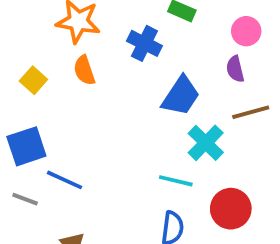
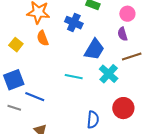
cyan line: (176, 181) -> (74, 77), moved

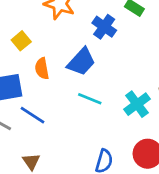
orange semicircle: (43, 38) -> (42, 68), moved
blue trapezoid: (94, 49) -> (81, 62), moved

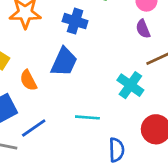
cyan line: (90, 99) -> (87, 117), moved
blue line: (32, 115) -> (34, 128), turned -50

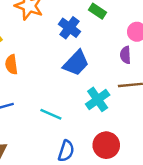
blue trapezoid: (64, 62) -> (76, 63), moved

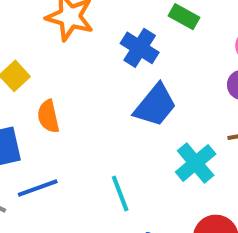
cyan line: (51, 114) -> (120, 193), turned 50

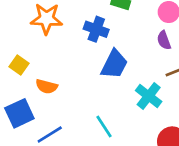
orange semicircle: (48, 116) -> (47, 86), turned -50

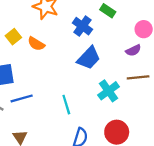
purple semicircle: (164, 40) -> (133, 50), turned -112
orange semicircle: (47, 86) -> (36, 44), moved

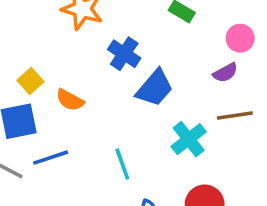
blue cross: (82, 26) -> (124, 54), moved
yellow square: (13, 37) -> (30, 81), moved
orange semicircle: (36, 44) -> (70, 100), moved

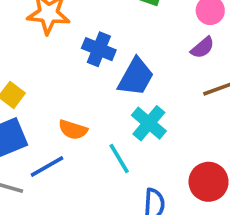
orange semicircle: (70, 100) -> (73, 130), moved
cyan cross: (189, 139) -> (149, 123), moved

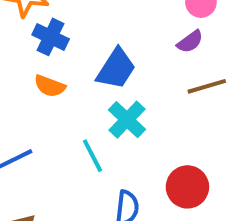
blue cross: (99, 49) -> (51, 37), moved
orange semicircle: (73, 130) -> (50, 86), moved

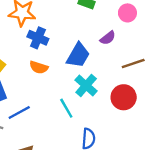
purple semicircle: (190, 42) -> (108, 38), moved
red circle: (187, 187) -> (124, 97), moved

